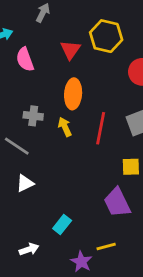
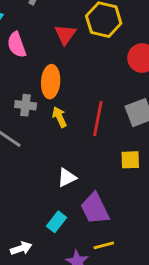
orange ellipse: (73, 94) -> (51, 82), moved
white triangle: (25, 183) -> (67, 178), moved
purple trapezoid: (117, 203) -> (95, 209), moved

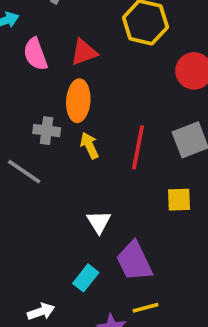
red triangle: (65, 34) -> (84, 52), moved, turned 35
white triangle: (67, 178) -> (99, 222), turned -36

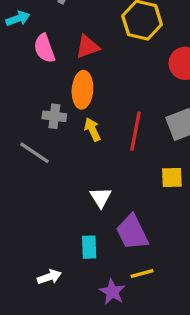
cyan rectangle: (86, 278) -> (89, 247), turned -40

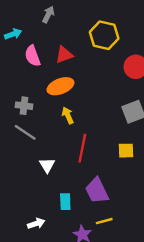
orange ellipse: (82, 90) -> (60, 86), turned 65
gray cross: (54, 116) -> (24, 106), moved
red line: (135, 131) -> (82, 148), moved
white triangle: (101, 197) -> (47, 165), moved

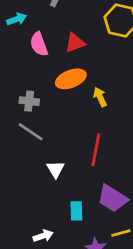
yellow arrow: (68, 115) -> (100, 97), moved
purple trapezoid: (97, 191) -> (113, 198), turned -32

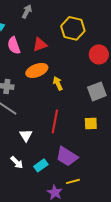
cyan rectangle: (76, 211) -> (41, 165), turned 56
white arrow: (43, 236) -> (17, 162), moved, turned 64

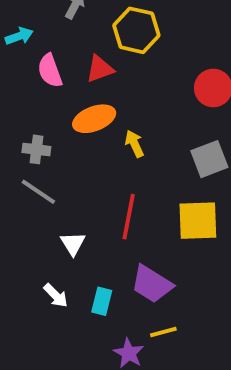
yellow hexagon: (73, 28) -> (136, 30), moved
yellow square: (91, 123) -> (198, 221), size x1.6
cyan rectangle: (41, 165) -> (102, 301), turned -40

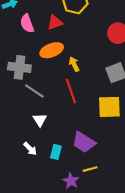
gray cross: (36, 149) -> (19, 67), size x1.5
gray line: (38, 192) -> (34, 91), moved
red line: (129, 217) -> (71, 91), moved, turned -30

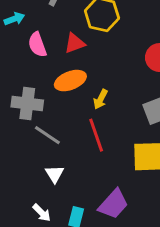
yellow arrow: (74, 64) -> (101, 99), turned -128
purple trapezoid: (84, 142) -> (113, 204), turned -80

